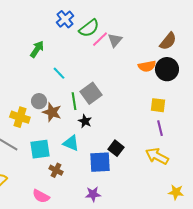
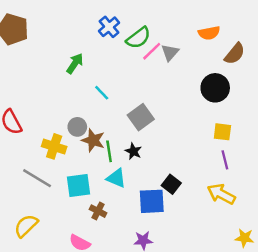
orange semicircle: (147, 66) -> (209, 33), moved
black circle: (167, 69) -> (215, 88), moved
green line: (74, 101) -> (109, 151), moved

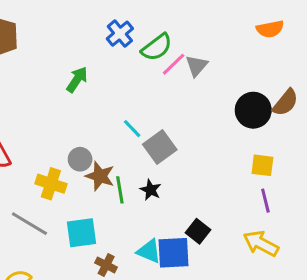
orange semicircle: (209, 33) -> (270, 29), moved
brown semicircle: (235, 54) -> (285, 103), moved
cyan line: (102, 93) -> (132, 129), moved
cyan triangle: (116, 178) -> (149, 251), moved

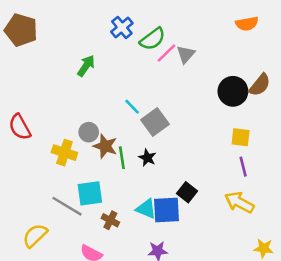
gray line: (29, 224) -> (67, 206), moved

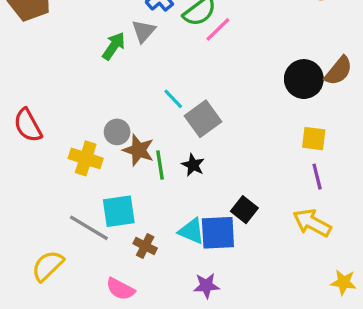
gray triangle: (186, 54) -> (143, 31), moved

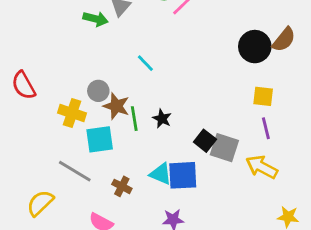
green arrow: (114, 46) -> (96, 19), turned 70
gray square: (203, 119) -> (224, 148), moved, turned -36
black square: (244, 210) -> (205, 141), moved
cyan square: (119, 211) -> (100, 139), moved

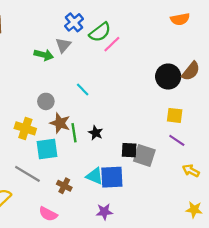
gray circle: (98, 91) -> (46, 101), moved
purple line: (266, 128) -> (177, 140), turned -42
black square: (205, 141) -> (129, 150), turned -35
yellow arrow: (262, 167) -> (191, 171), moved, size x0.7

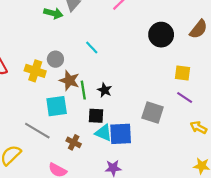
black circle: (168, 77) -> (161, 35), moved
yellow cross: (25, 128) -> (35, 71), moved
black square: (129, 150) -> (96, 116), moved

